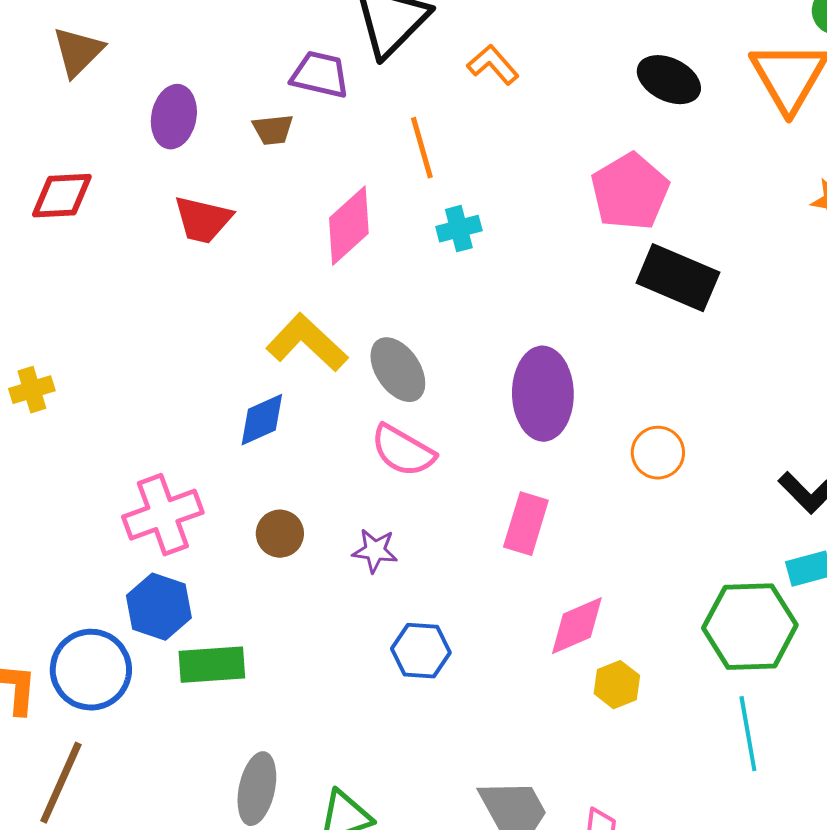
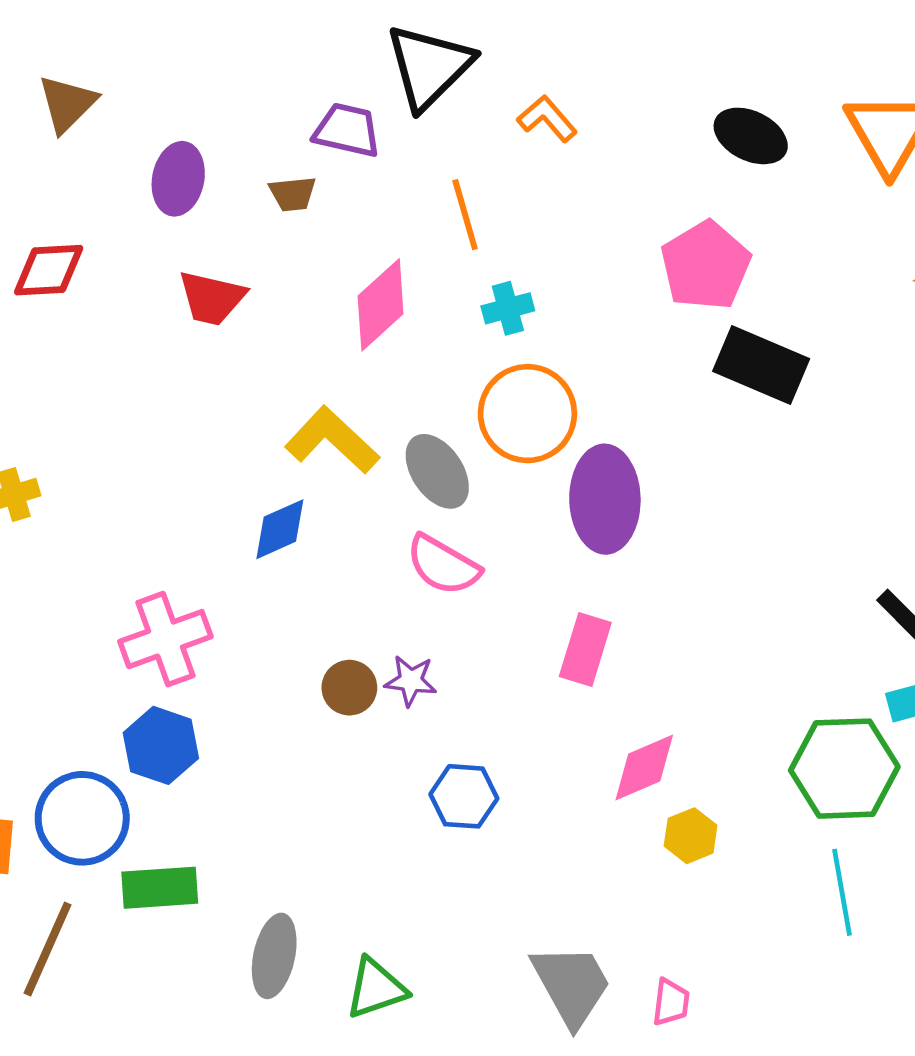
orange circle: (658, 453) -> (527, 414), moved, size x1.6
brown circle: (280, 534) -> (349, 688), moved
green rectangle: (212, 665) -> (160, 888), moved

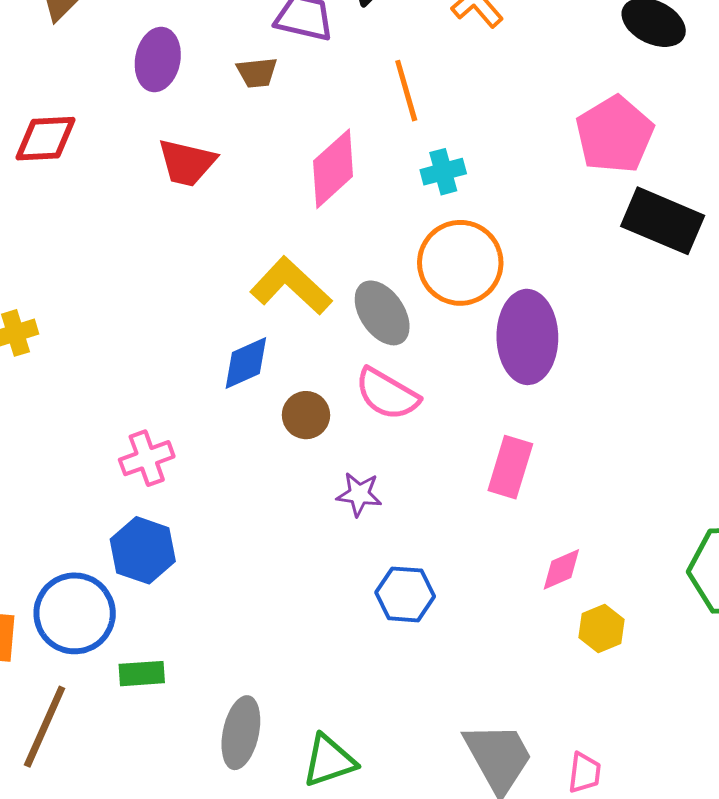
pink cross: (165, 639) -> (147, 458), size x0.7
brown circle: (349, 688) -> (306, 415), moved
pink diamond: (644, 767) -> (561, 569), size x0.7
green rectangle: (160, 888) -> (142, 674), size x0.7

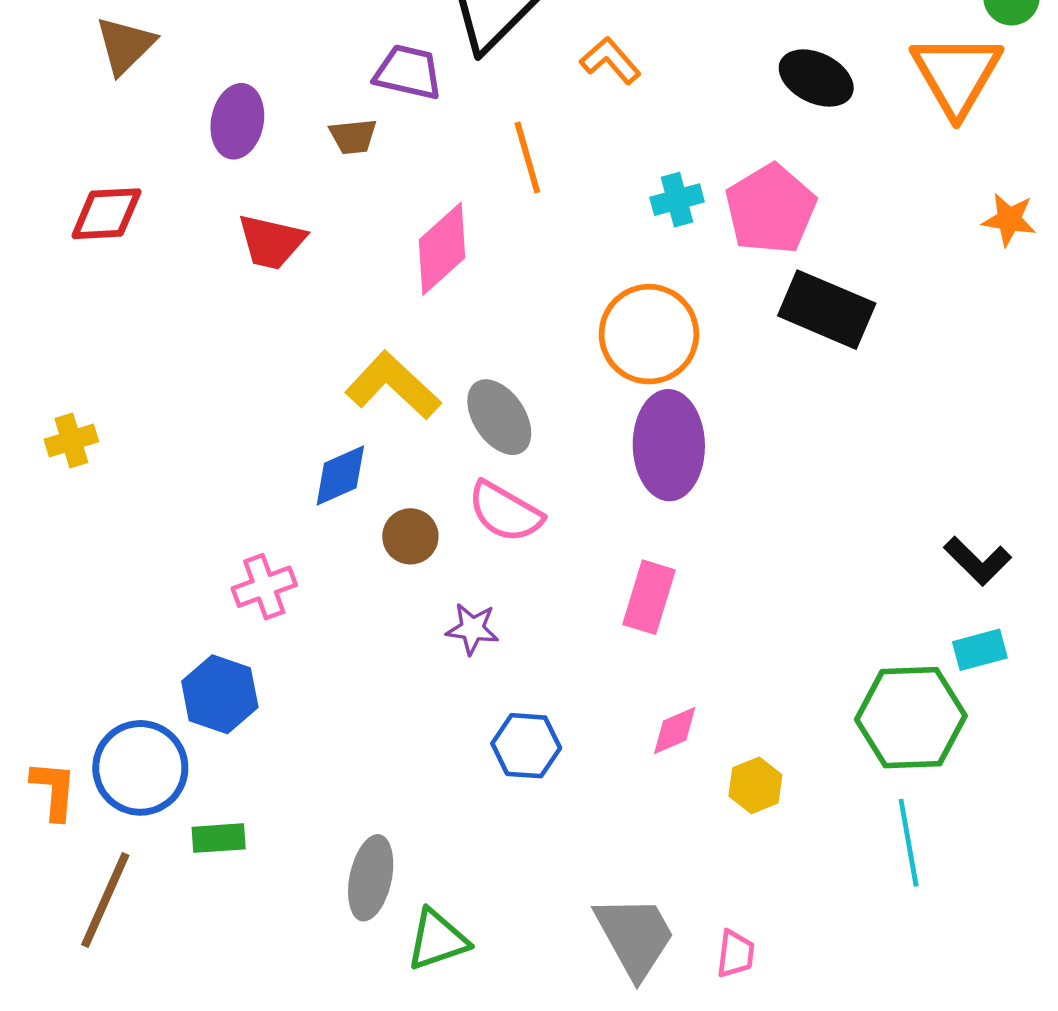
cyan cross: (443, 172) -> (677, 200), moved
orange circle: (460, 263) -> (649, 334), moved
pink cross: (147, 458) -> (264, 587), moved
pink diamond: (561, 569) -> (675, 730), moved
gray ellipse: (241, 733) -> (371, 878), moved

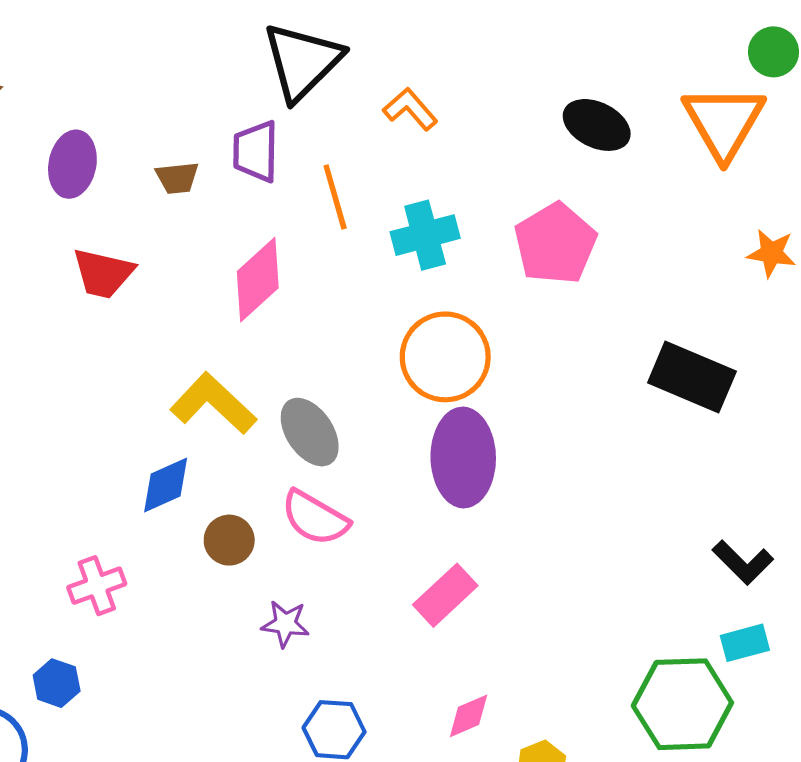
purple trapezoid: (408, 72) -> (256, 151), moved, turned -102
cyan cross: (677, 200) -> (425, 235), moved, size x1.4
black rectangle: (827, 310) -> (692, 377), moved
pink rectangle: (649, 597) -> (445, 595), turned 30
blue hexagon: (220, 694) -> (57, 683), size x0.7

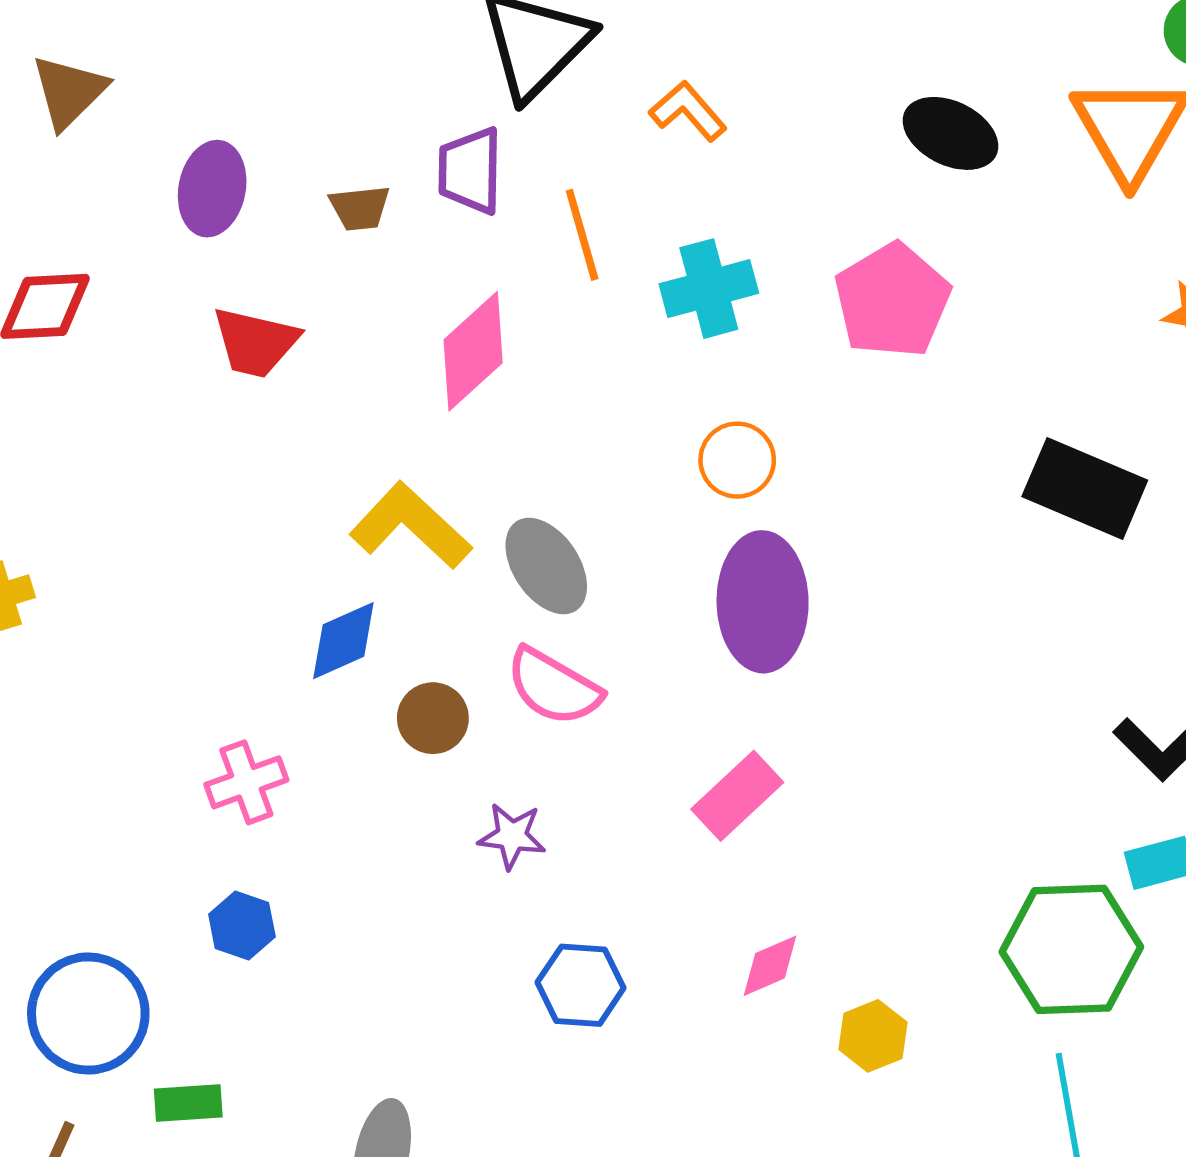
orange circle: (445, 357) -> (737, 460), size x0.6
blue hexagon: (57, 683) -> (242, 925), moved

